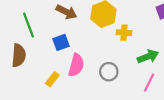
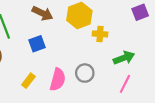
pink semicircle: (76, 65) -> (58, 80), moved

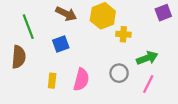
gray circle: (85, 73) -> (119, 73), moved
yellow rectangle: (28, 81) -> (52, 81), turned -32

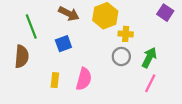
purple square: (163, 13) -> (165, 13), turned -35
green arrow: (147, 58) -> (149, 58), turned -42
gray circle: (119, 73) -> (121, 56), moved

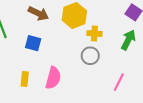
blue square: (63, 44) -> (33, 43), turned 35
green arrow: (149, 58) -> (128, 40), moved

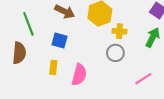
yellow rectangle: (25, 79) -> (53, 67), moved
pink line: (119, 82) -> (143, 79), turned 30

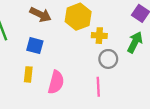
gray circle: (115, 53) -> (108, 59), moved
pink line: (143, 79) -> (98, 87), moved, turned -60

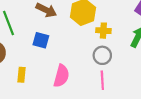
gray circle: (108, 59) -> (102, 55), moved
yellow rectangle: (28, 74) -> (22, 75), moved

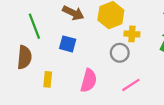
gray circle: (102, 55) -> (120, 53), moved
pink line: (102, 80) -> (131, 85), turned 60

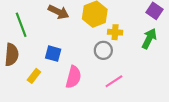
blue square: (68, 44) -> (53, 54), moved
yellow rectangle: (48, 79) -> (34, 76), turned 32

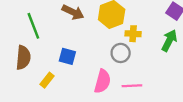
pink semicircle: (73, 77) -> (102, 81), moved
pink line: (114, 81) -> (132, 86), turned 30

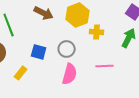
gray circle: (121, 53) -> (67, 49), moved
pink line: (132, 86) -> (105, 66), moved

